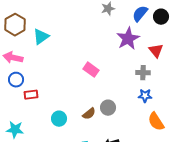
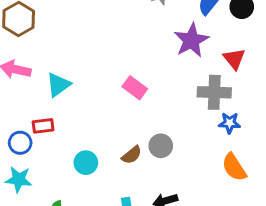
cyan triangle: (41, 37) -> (58, 85), moved
gray cross: (143, 73) -> (214, 92), size x1.5
blue circle: (16, 80) -> (20, 143), moved
blue star: (145, 96) -> (230, 123), moved

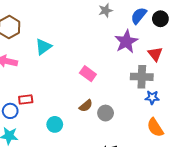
cyan triangle: (58, 85) -> (43, 47), moved
brown semicircle: (132, 155) -> (86, 106), moved

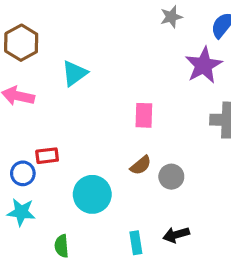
pink rectangle: (88, 74) -> (144, 115), turned 56
cyan circle: (55, 124) -> (92, 194), size x1.5

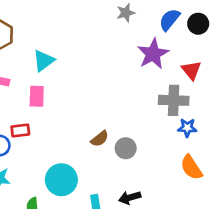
pink rectangle: (144, 115) -> (37, 96), moved
cyan circle: (92, 194) -> (61, 180), moved

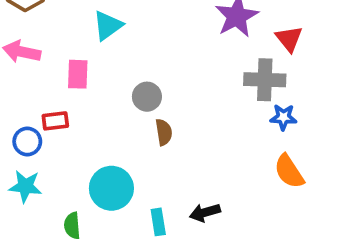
cyan triangle: (44, 61) -> (108, 26), moved
brown semicircle: (100, 139) -> (164, 132), turned -60
gray circle: (126, 148) -> (147, 97), moved

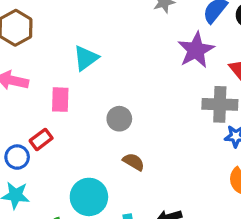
red rectangle: (55, 121) -> (41, 139), turned -30
brown semicircle: (164, 132) -> (134, 162), moved, turned -50

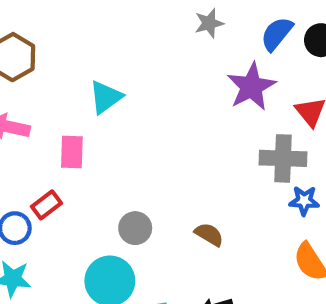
gray circle: (119, 119) -> (135, 228), moved
brown semicircle: (134, 162) -> (209, 234), moved

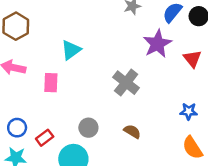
gray cross: (283, 158) -> (126, 83), moved, turned 36
red rectangle: (46, 205) -> (45, 138), moved

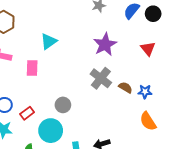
purple star: (157, 44) -> (105, 44), moved
gray cross: (126, 83) -> (101, 78), moved
brown semicircle: (132, 131) -> (125, 88), moved

